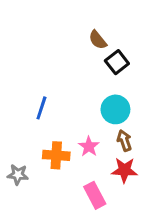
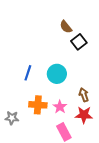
cyan circle: (115, 109) -> (57, 74), moved
pink star: (89, 146) -> (60, 107), moved

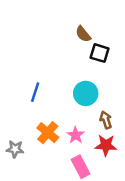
black square: (79, 42) -> (100, 53), turned -35
cyan circle: (57, 74) -> (86, 93), moved
orange cross: (38, 105) -> (48, 133), turned 36

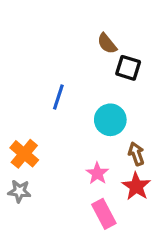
blue line: (35, 92) -> (58, 97), moved
orange cross: (48, 133) -> (24, 154), moved
red star: (106, 145) -> (136, 186), turned 30

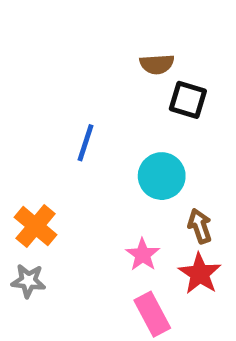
brown semicircle: (107, 44) -> (157, 64), turned -55

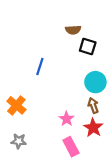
cyan circle: (162, 176) -> (95, 82), moved
gray star: (28, 281) -> (19, 141), moved

